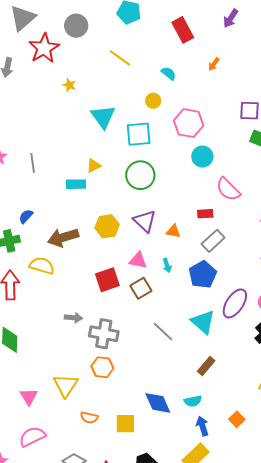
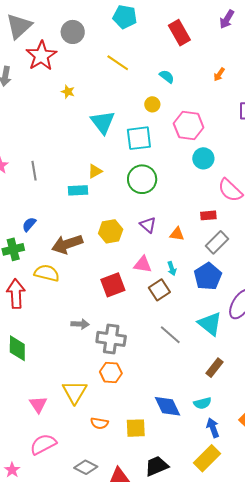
orange arrow: (214, 64) -> (219, 74), moved
purple triangle: (145, 221) -> (148, 225), size x0.7
brown square: (141, 288) -> (159, 290), moved

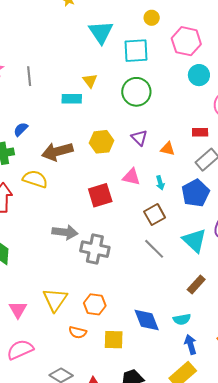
yellow triangle: (95, 171) -> (90, 81), turned -42
brown square: (159, 290) -> (155, 215), moved
gray arrow: (80, 324) -> (65, 232), size x1.4
orange hexagon: (111, 372) -> (95, 304), moved

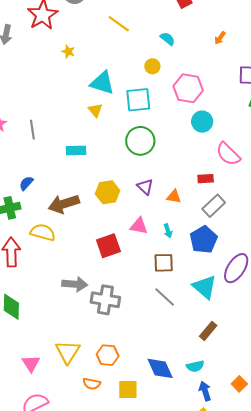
cyan triangle: (101, 32) -> (102, 83), turned -36
yellow triangle: (90, 81) -> (95, 110), moved
brown square: (155, 215) -> (164, 263), turned 30

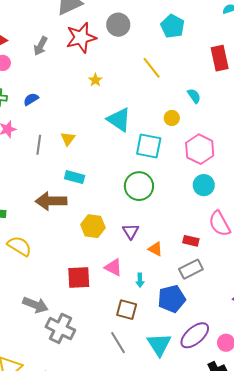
yellow triangle: (95, 110) -> (68, 139), moved
blue semicircle: (26, 183) -> (31, 99), moved
brown arrow: (64, 204) -> (51, 201), moved

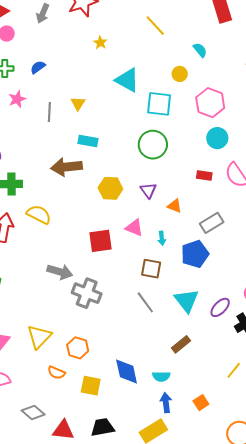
red rectangle: (191, 241) -> (204, 175), moved
purple ellipse: (195, 335) -> (220, 307), moved, size x0.7

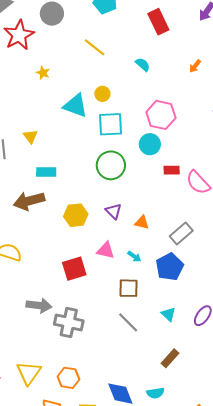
yellow circle: (180, 74) -> (102, 94), moved
cyan circle: (217, 138) -> (150, 144), moved
red rectangle: (204, 175) -> (172, 170), moved
cyan arrow: (162, 238) -> (134, 256), turned -40
cyan triangle: (186, 301) -> (168, 314), size x0.6

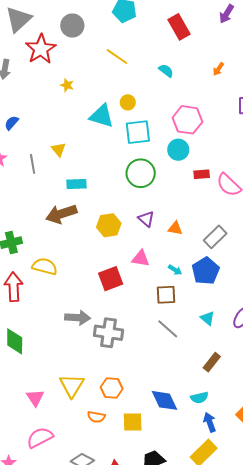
cyan arrow: (134, 256) -> (175, 270), moved

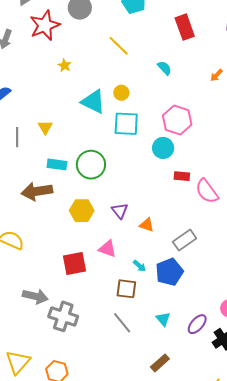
green circle: (141, 173) -> (91, 165), moved

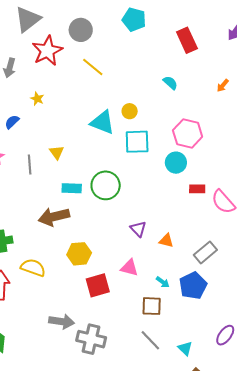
yellow line: (119, 46) -> (93, 67), moved
yellow star: (64, 65) -> (37, 99), moved
yellow hexagon: (82, 211) -> (79, 254), moved
cyan triangle: (163, 319) -> (185, 348), moved

